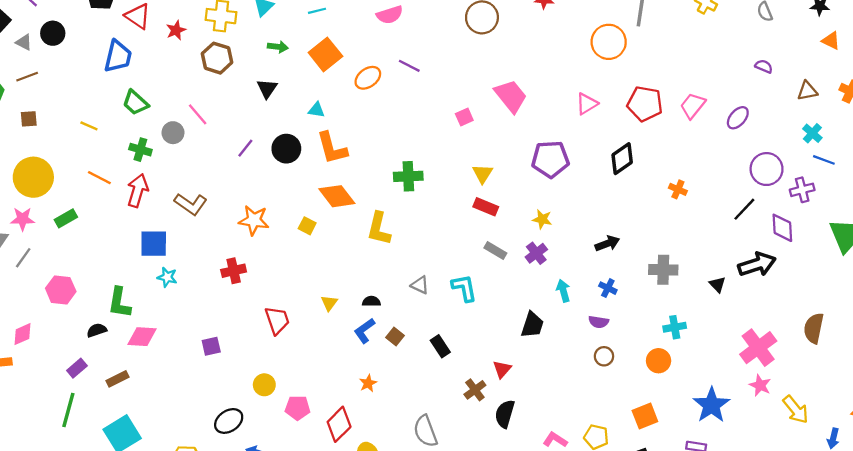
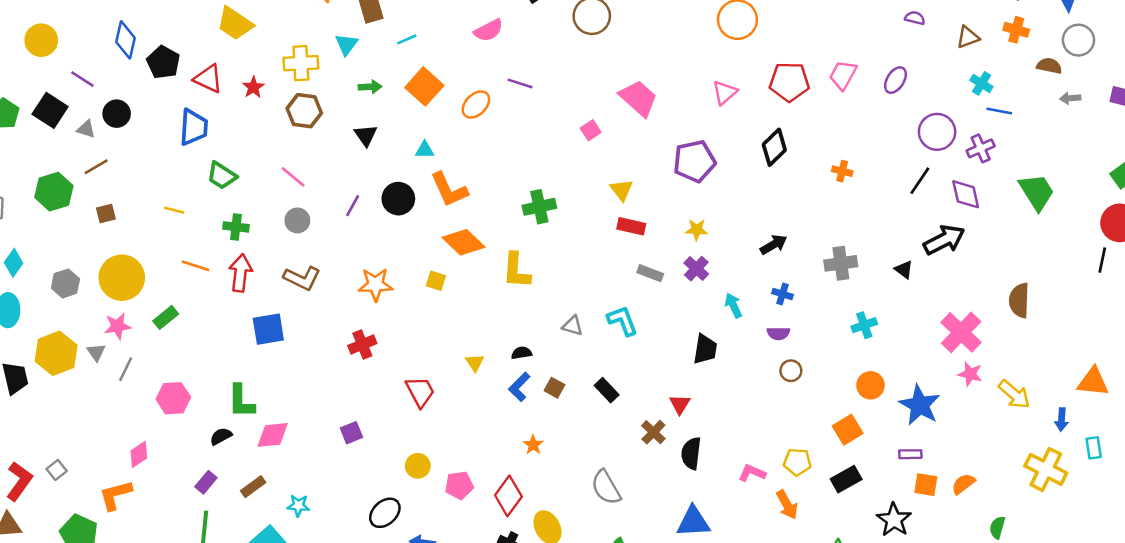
gray circle: (173, 133) -> (297, 220), moved
cyan star: (167, 277) -> (298, 506), moved
orange circle: (659, 361) -> (871, 385), moved

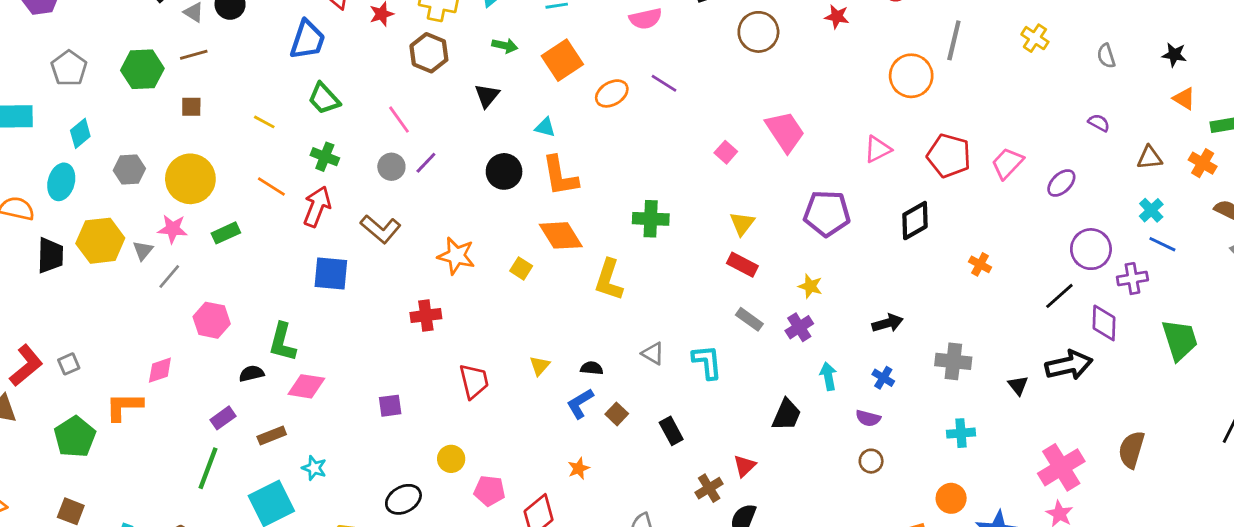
pink square: (591, 130) -> (726, 152), turned -30
purple line: (353, 206) -> (426, 163), moved

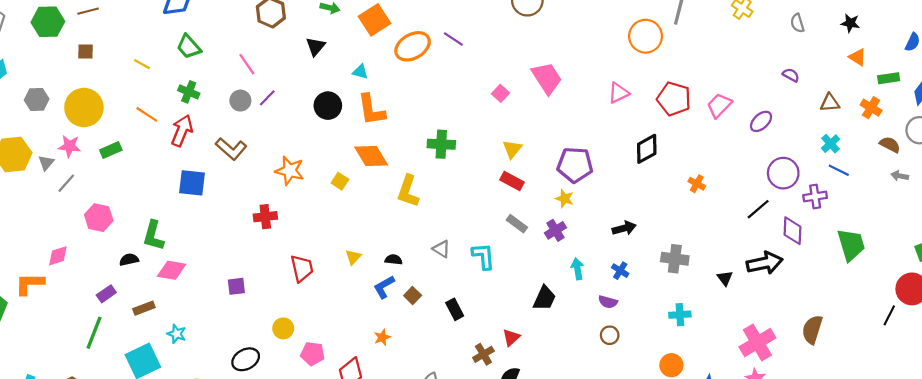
orange ellipse: (612, 93) -> (413, 46), size x1.4
purple pentagon: (827, 213) -> (575, 165), moved

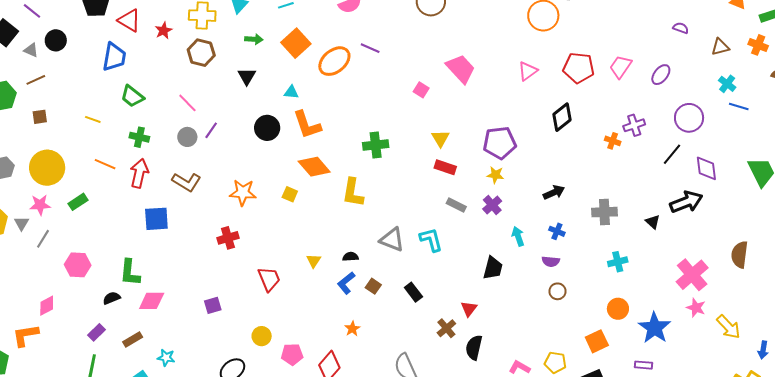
purple cross: (815, 197) -> (634, 125), moved
gray triangle: (441, 249) -> (392, 240), size x1.5

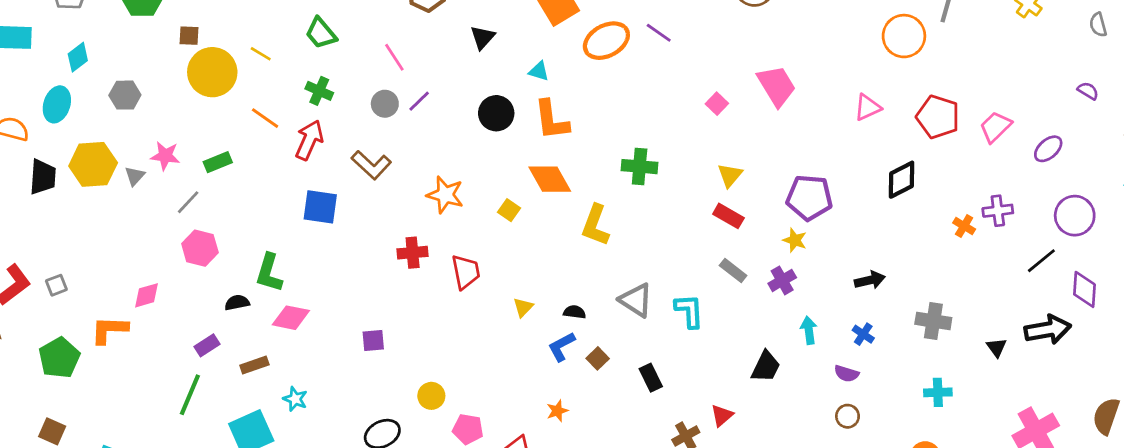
yellow circle: (47, 168) -> (212, 72), moved
gray line: (43, 239) -> (188, 202), moved
red trapezoid: (269, 279) -> (466, 272), moved

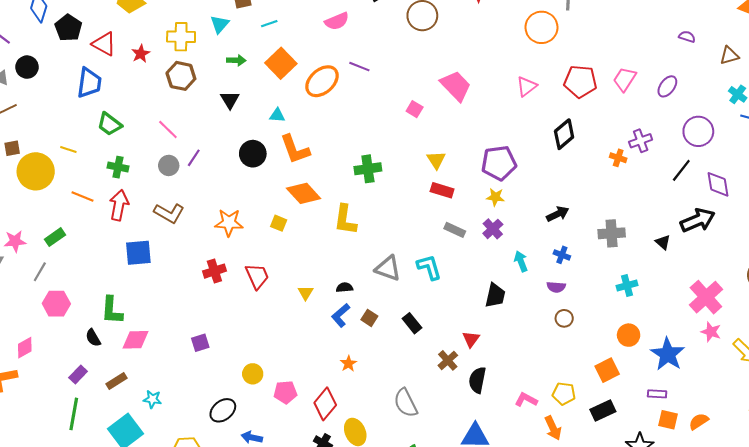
black semicircle: (237, 303) -> (93, 338), turned -96

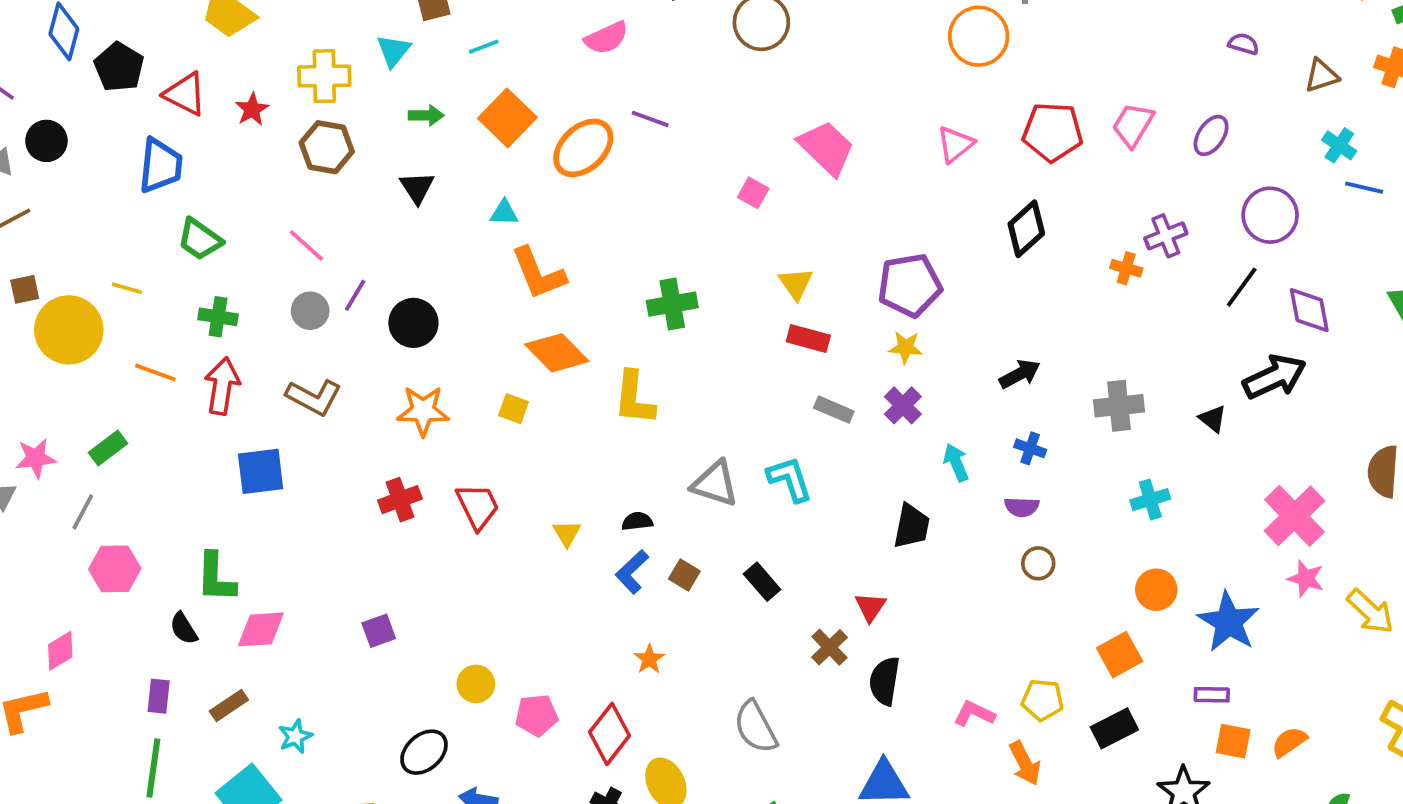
black circle: (253, 154) -> (413, 323), moved
purple rectangle: (78, 375) -> (159, 696), turned -36
cyan star: (152, 399) -> (295, 736), turned -30

